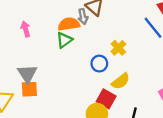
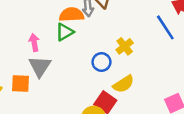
pink arrow: (26, 29) -> (34, 42), moved
gray triangle: (27, 74) -> (40, 66), moved

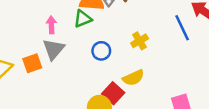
blue circle: (101, 62) -> (101, 51), moved
orange square: (20, 83) -> (32, 63), turned -30

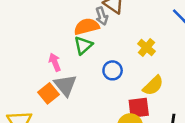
orange square: (32, 63) -> (48, 93), moved
red square: (113, 93) -> (139, 108), turned -30

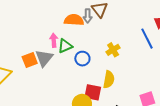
green triangle: (83, 45) -> (65, 46), moved
pink arrow: (55, 62) -> (54, 40), moved
yellow semicircle: (153, 86) -> (109, 79), turned -54

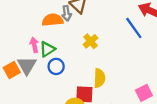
yellow cross: (113, 50) -> (91, 41), moved
blue circle: (82, 59) -> (56, 66), moved

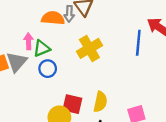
blue line: (134, 28) -> (138, 43), turned 30
yellow cross: (91, 41) -> (89, 48), size x1.5
yellow semicircle: (99, 78) -> (100, 102), moved

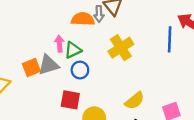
gray triangle: (17, 62) -> (48, 65), turned 35
yellow semicircle: (100, 102) -> (135, 101), turned 42
red square: (72, 104) -> (70, 100), moved

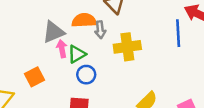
gray arrow: (99, 14) -> (100, 30), moved
yellow cross: (121, 48) -> (127, 47), turned 30
gray triangle: (48, 65) -> (53, 32), moved

